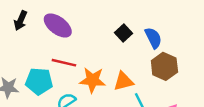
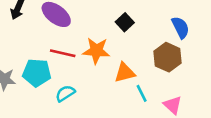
blue semicircle: (153, 38) -> (180, 27), moved
orange star: (92, 80) -> (96, 51), moved

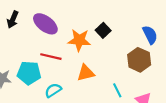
orange star: (96, 51) -> (79, 40), moved
orange triangle: (125, 73) -> (86, 73), moved

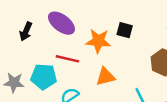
black arrow: (13, 19) -> (26, 31), moved
black square: (103, 30) -> (125, 30), turned -32

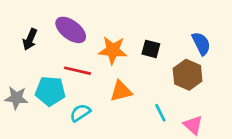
black square: (125, 30) -> (151, 49), moved

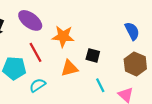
black square: (151, 49) -> (93, 55), moved
red line: (77, 71) -> (36, 52), turned 48
brown hexagon: (188, 75) -> (135, 64), moved

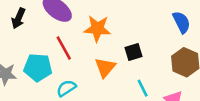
black square: (93, 55) -> (134, 52), turned -32
orange triangle: (69, 68) -> (105, 67), turned -36

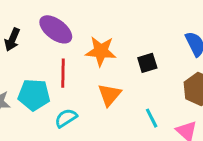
red line: (64, 48) -> (63, 73), turned 30
black square: (134, 52) -> (147, 63), moved

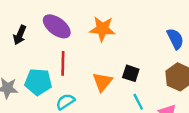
orange star: (101, 51) -> (102, 29), moved
black square: (147, 63) -> (131, 73), moved, turned 35

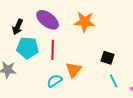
cyan pentagon: (38, 82) -> (28, 48), moved
orange triangle: (102, 82) -> (74, 70), moved

